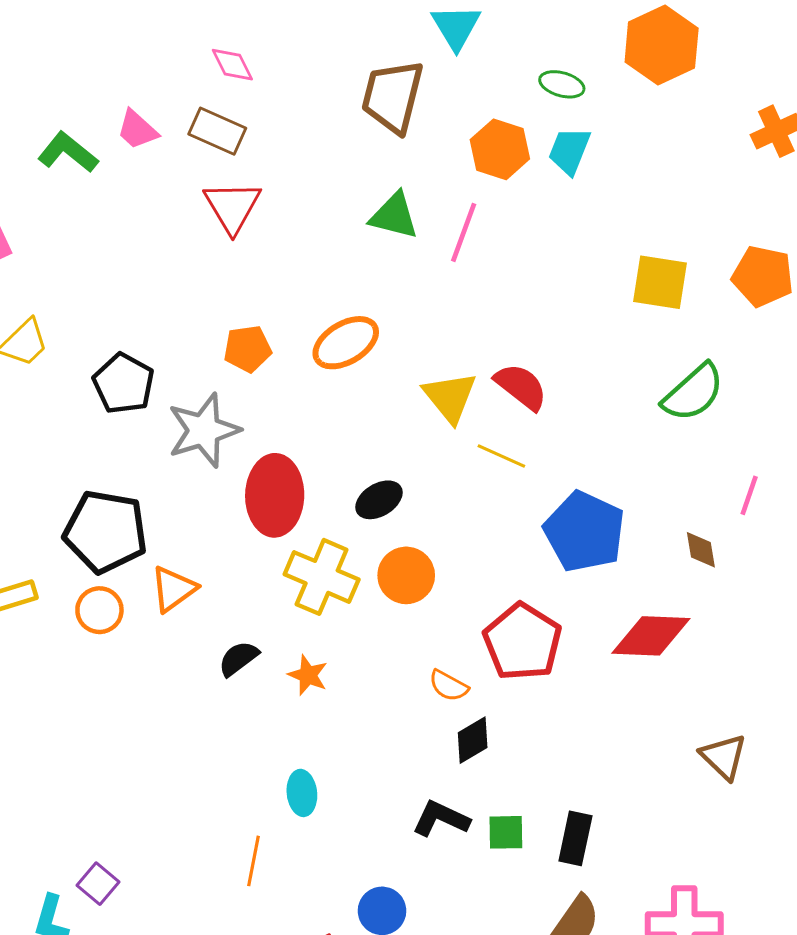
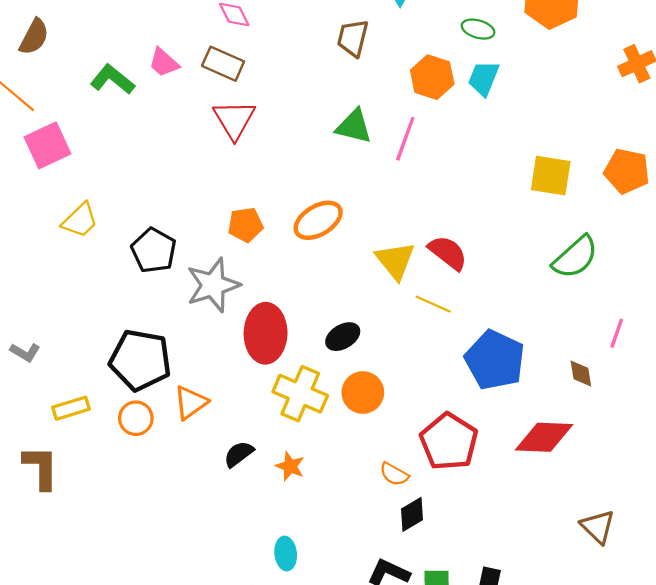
brown trapezoid: (393, 96) -> (353, 38), size x0.7

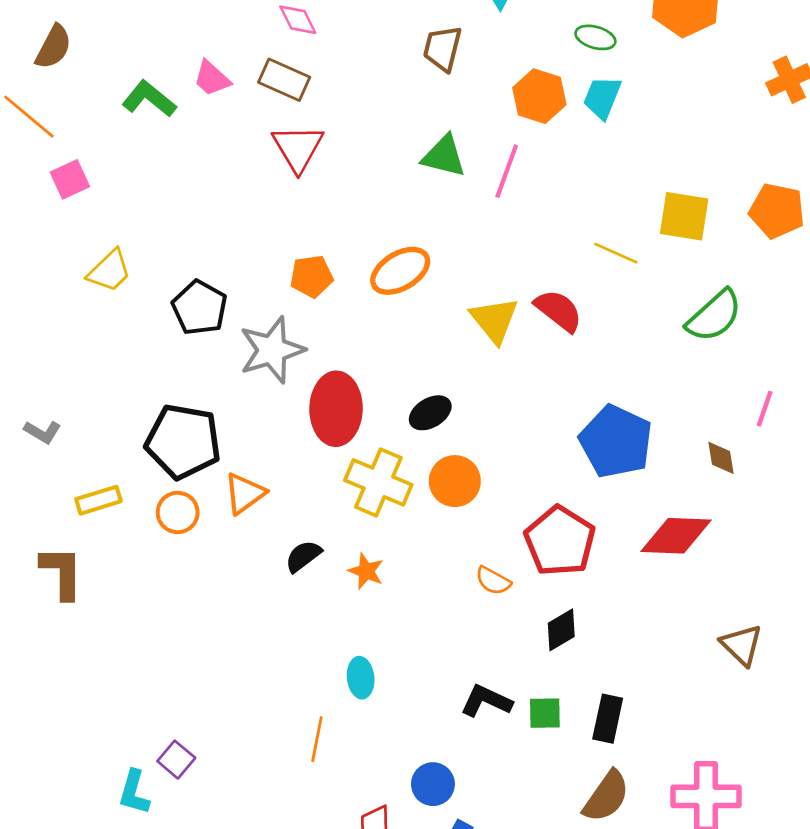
pink square: (47, 145) -> (70, 179), size x0.7
yellow line: (433, 304) -> (616, 253), moved
black diamond: (412, 514) -> (561, 630), moved

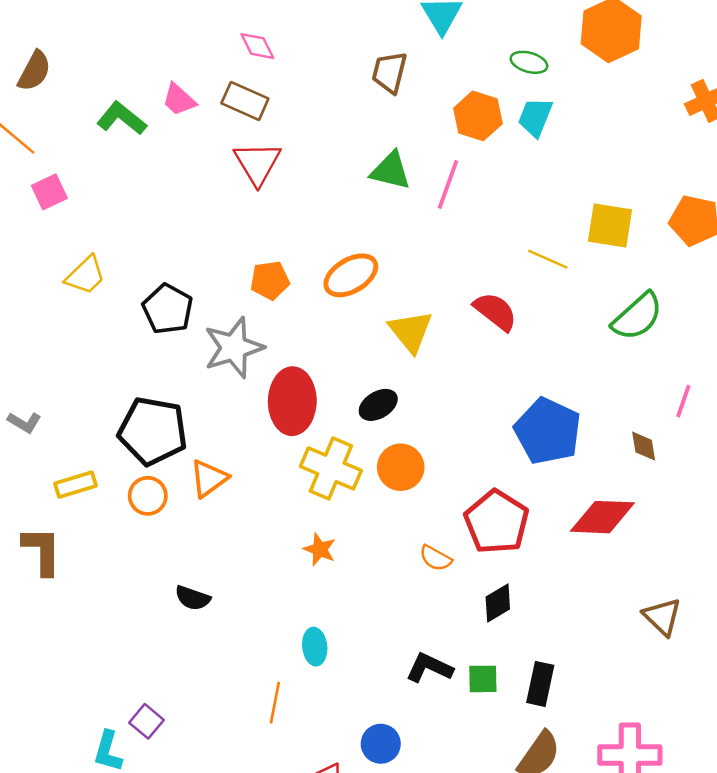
yellow triangle: (494, 320) -> (411, 331), moved
black semicircle: (303, 556) -> (193, 598), moved, turned -124

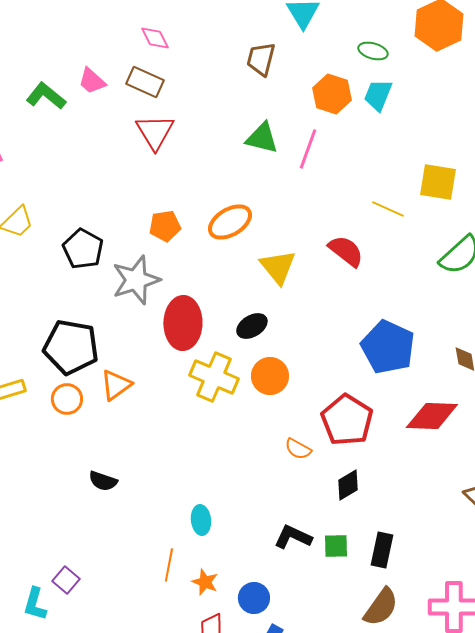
orange star: (320, 549) -> (205, 582), moved

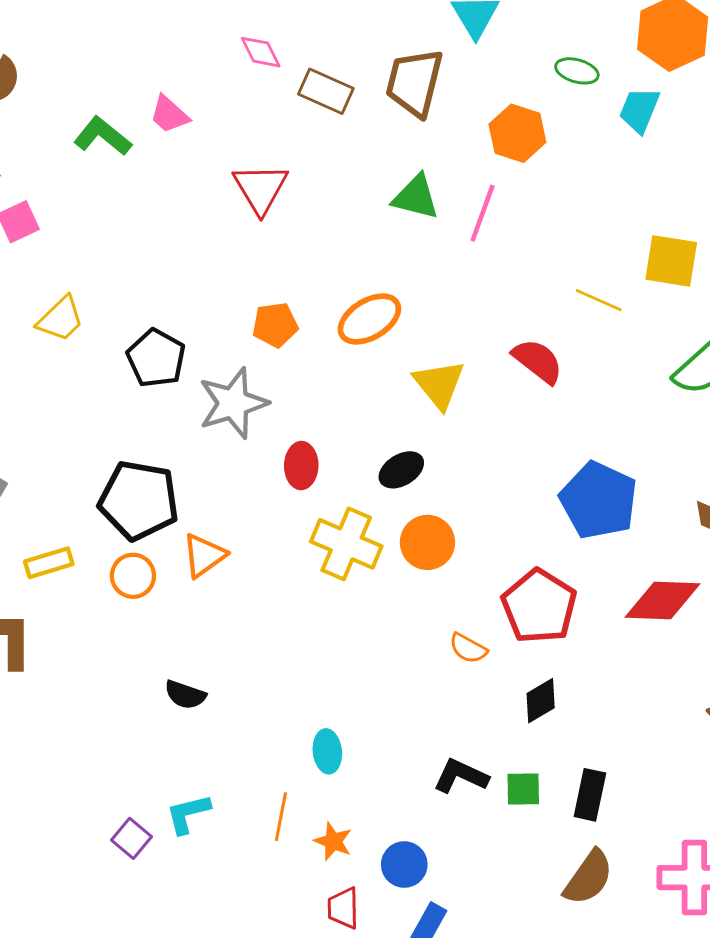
brown trapezoid: (261, 59) -> (414, 83), size x1.4
brown rectangle: (145, 82) -> (326, 91), moved
cyan trapezoid: (378, 95) -> (639, 110), moved
red ellipse: (183, 323) -> (301, 466), size x0.6
cyan L-shape: (35, 604) -> (188, 814), moved, turned 60

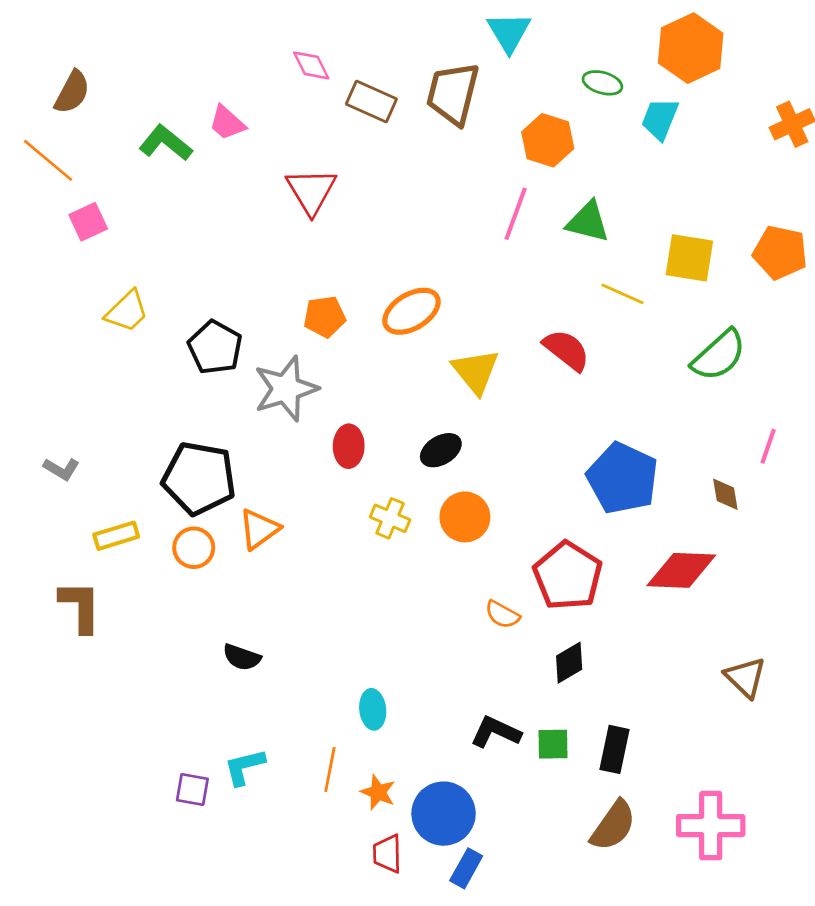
green triangle: (416, 197) -> (588, 222), moved
yellow cross: (346, 544) -> (390, 518), size x0.6
purple square: (132, 838) -> (192, 790), turned -30
blue circle: (404, 865) -> (444, 814), size x1.5

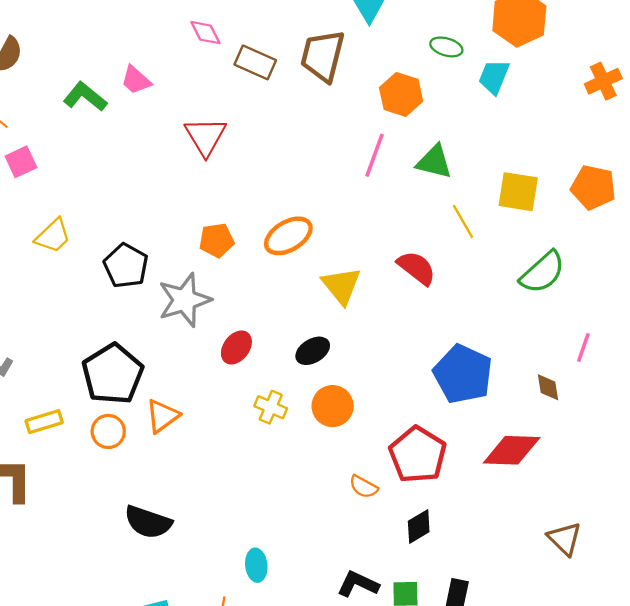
yellow line: (623, 294) -> (463, 222), turned 36
red ellipse: (349, 446) -> (236, 347), turned 36
black pentagon: (199, 478) -> (113, 374), turned 30
black semicircle: (242, 657) -> (148, 522), size x1.5

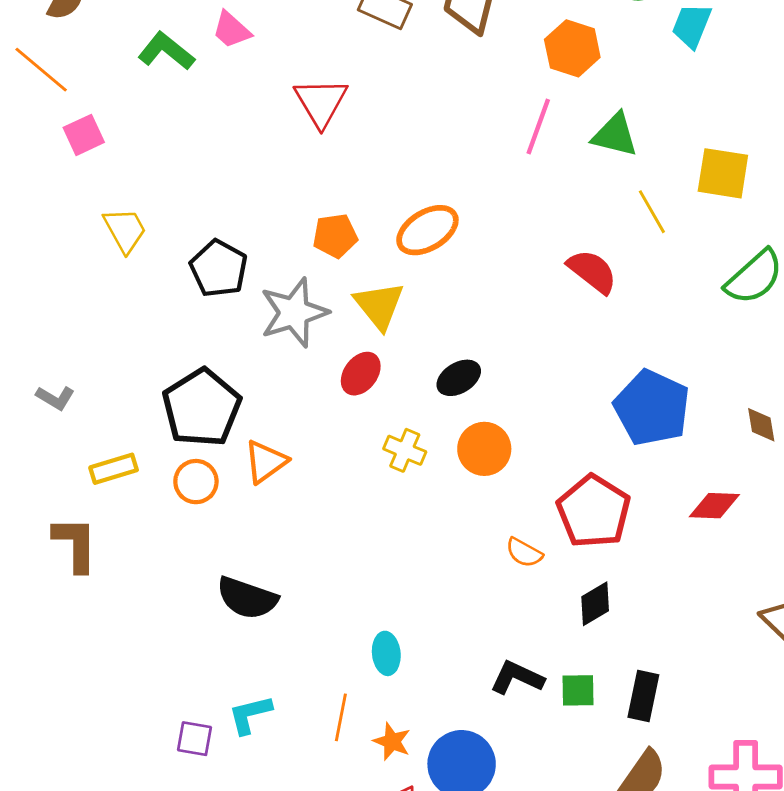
yellow trapezoid: (53, 236) -> (125, 230), turned -75
yellow triangle: (341, 286) -> (379, 305), moved
red diamond: (512, 450) -> (714, 506), size x0.7

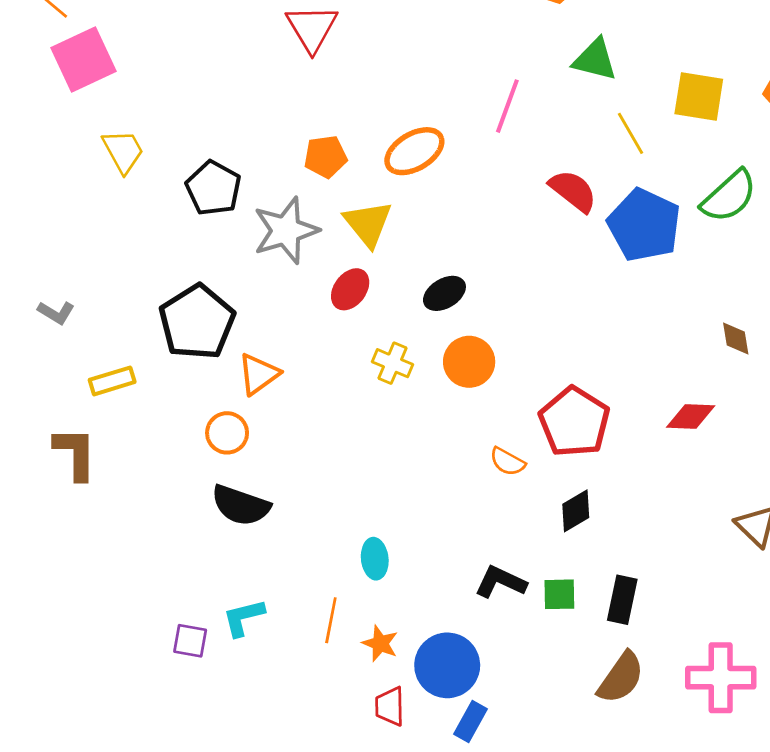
pink line: (538, 126) -> (507, 106), moved
pink square: (84, 135) -> (83, 60), size x1.6
blue pentagon: (652, 408) -> (644, 225), moved
orange circle: (196, 482) -> (227, 433), moved

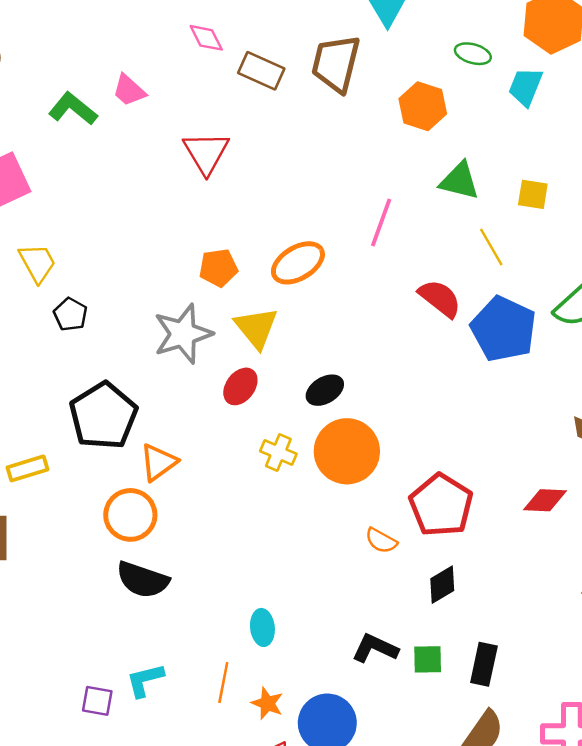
yellow square: (699, 96) -> (533, 194), moved, size x0.7
black pentagon: (213, 188) -> (70, 314), moved, size x0.7
orange circle: (469, 362) -> (347, 451), size x1.4
orange circle: (227, 433) -> (130, 515), size x1.4

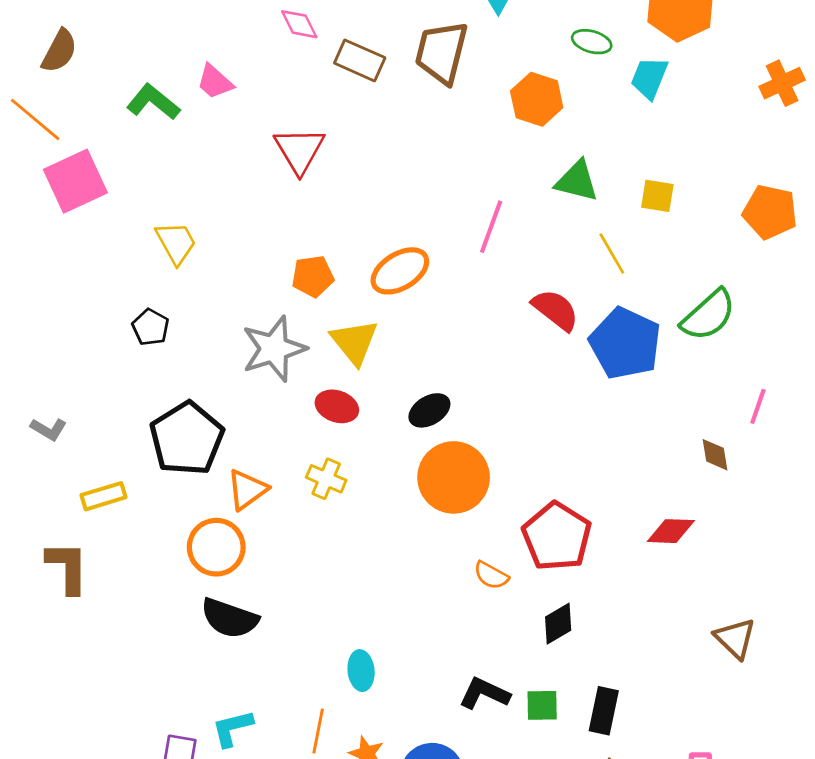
yellow trapezoid: (37, 263) -> (176, 243), moved
red ellipse: (240, 386) -> (337, 406), turned 72
yellow cross: (278, 453) -> (326, 479), moved

